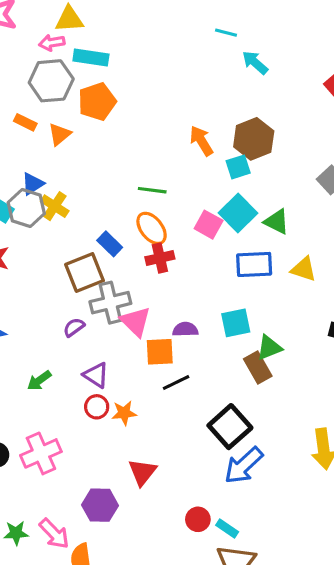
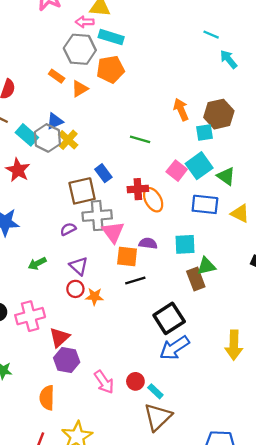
orange ellipse: (152, 228) -> (153, 200), moved
red triangle: (142, 472) -> (59, 337), moved
pink arrow: (54, 534) -> (104, 382), moved

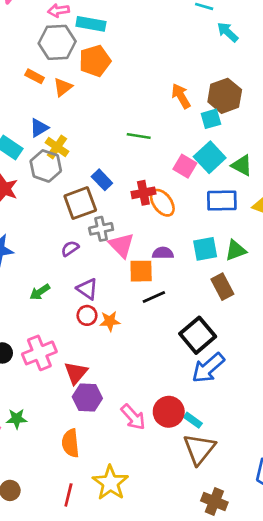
gray hexagon: (47, 138) -> (46, 166), moved
gray cross: (97, 216) -> (101, 229), size x0.7
green triangle: (206, 266) -> (236, 250), moved
red circle: (135, 381) -> (169, 412), size x1.5

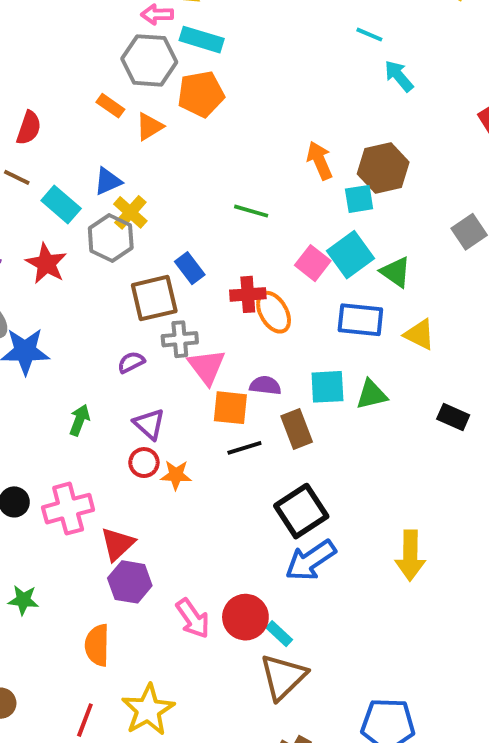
brown rectangle: (222, 287) -> (297, 429), moved
green arrow: (40, 292) -> (80, 420), turned 138

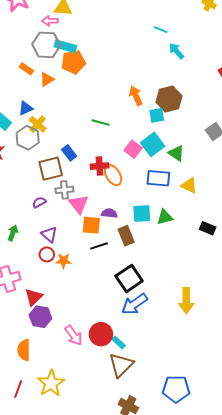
cyan rectangle: (202, 40) -> (65, 46), moved

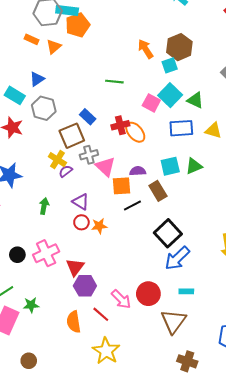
yellow cross: (38, 124) -> (57, 160), moved
cyan rectangle: (119, 342) -> (186, 291), moved, turned -32
red line: (18, 389) -> (101, 314), moved, turned -60

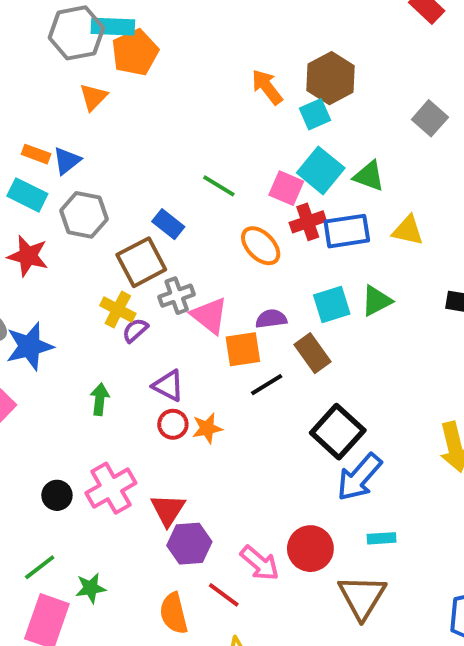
orange rectangle: (31, 39) -> (36, 154), moved
green line: (114, 82) -> (219, 186), moved, turned 30
red cross: (120, 125) -> (308, 222), moved

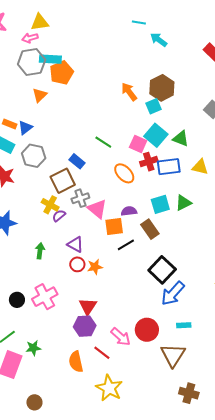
red triangle: (168, 510) -> (88, 306), moved

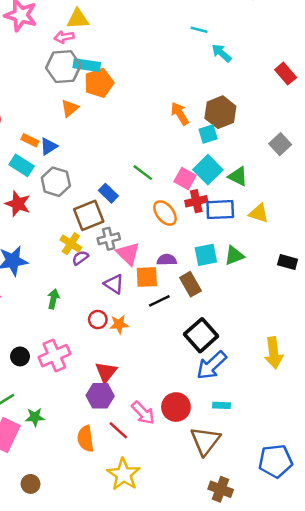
purple triangle: (75, 244) -> (114, 284), moved

